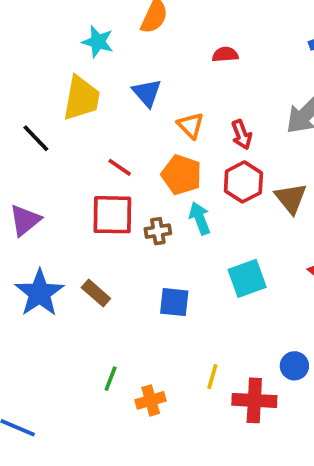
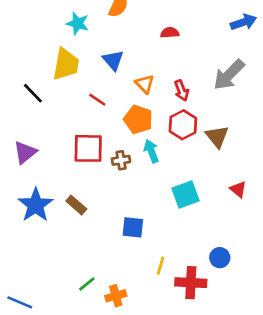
red line: (120, 167) -> (97, 100), moved
blue square: (174, 302) -> (133, 227), moved
green line: (111, 379) -> (87, 284), moved, turned 30
orange cross: (151, 400) -> (116, 296), moved

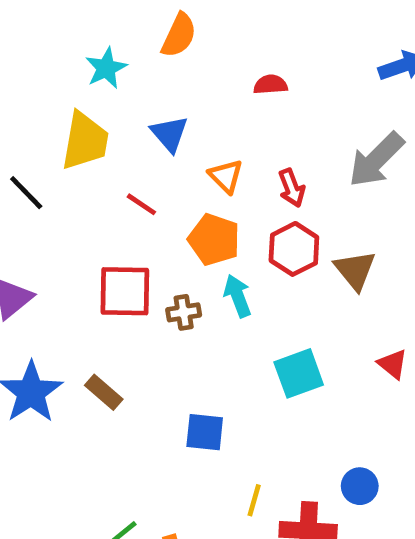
cyan star: (78, 23) -> (106, 68), turned 30

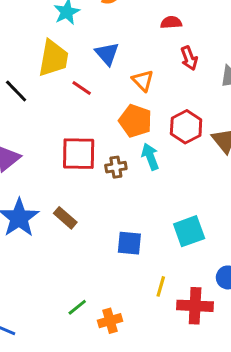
red arrow: (292, 188) -> (189, 58), moved
red line: (141, 204) -> (82, 88), moved
cyan square: (299, 373) -> (189, 231), moved

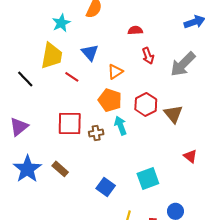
orange triangle: (143, 81) -> (115, 72), turned 42
blue square: (129, 243) -> (106, 187), turned 30

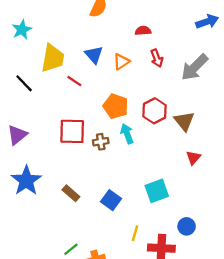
cyan star: (61, 23) -> (22, 30), moved
orange triangle: (115, 72) -> (121, 62), moved
red triangle: (190, 156) -> (193, 158), moved, turned 32
brown rectangle: (60, 169) -> (71, 193), moved

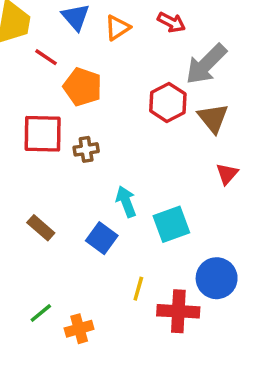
red arrow: (157, 58) -> (171, 22), turned -42
gray arrow: (195, 67) -> (206, 64), moved
orange pentagon: (116, 106) -> (83, 87), moved
cyan arrow: (127, 134) -> (126, 202), moved
blue circle: (187, 226) -> (217, 278), size x1.5

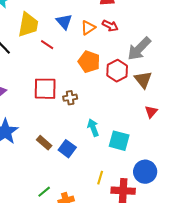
red arrow: (171, 22) -> (110, 26), moved
orange pentagon: (83, 87) -> (89, 62), moved
cyan square: (171, 224) -> (119, 141), turned 35
blue square: (102, 238) -> (67, 149), moved

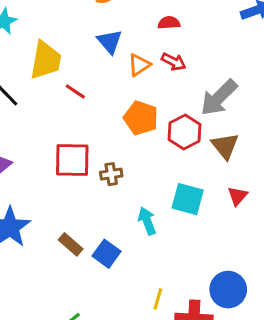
blue triangle: (64, 22) -> (110, 41), moved
cyan square: (119, 141) -> (188, 199), moved

